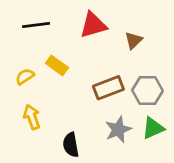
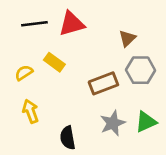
red triangle: (93, 25) -> (72, 24), moved
gray hexagon: (147, 90) -> (141, 70), moved

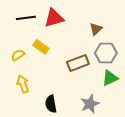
green triangle: (146, 122) -> (110, 78), moved
gray star: (113, 123) -> (90, 104), moved

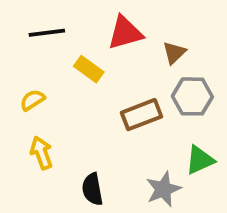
red triangle: (54, 18) -> (125, 33), moved
yellow rectangle: (41, 47) -> (89, 69), moved
green triangle: (110, 78) -> (200, 160), moved

